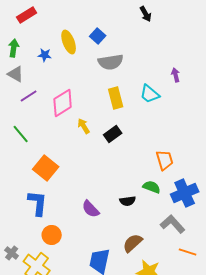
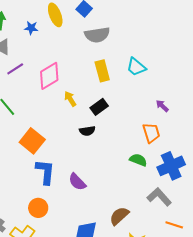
purple arrow: (176, 75) -> (162, 106), moved, turned -32
black semicircle: (128, 201) -> (87, 131), moved
blue L-shape: (38, 203) -> (45, 172), moved

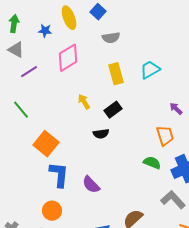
gray semicircle: (97, 35) -> (111, 38), size x0.7
cyan trapezoid: (136, 67) -> (150, 70), turned 110
pink diamond: (49, 76) -> (68, 58), moved

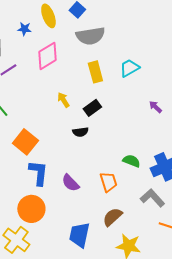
gray semicircle: (111, 38) -> (90, 36), size x1.6
orange trapezoid: (165, 136) -> (108, 182), moved
orange circle: (52, 211) -> (31, 209), size x1.4

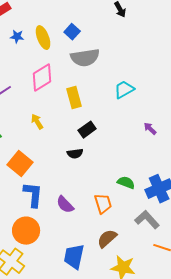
blue star: (24, 29) -> (17, 37), moved
yellow rectangle: (95, 72) -> (74, 98), moved
yellow arrow: (63, 100) -> (37, 122), moved

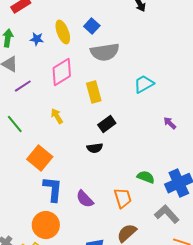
blue star: (17, 37) -> (37, 39), moved

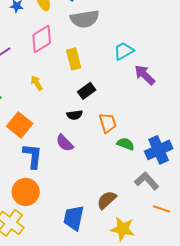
purple arrow: (170, 123) -> (145, 75), moved, size x1.6
orange trapezoid: (123, 198) -> (108, 123), moved
purple semicircle: (85, 199) -> (65, 143), moved

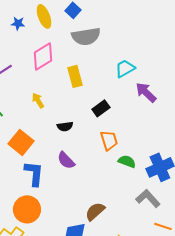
black rectangle: (87, 91) -> (101, 108), moved
black semicircle: (75, 115) -> (65, 126), moved
brown semicircle: (107, 200) -> (95, 211), moved

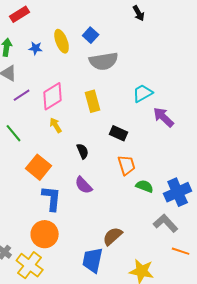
pink diamond: (43, 56) -> (53, 96), moved
black rectangle: (101, 108) -> (119, 133), turned 60
black semicircle: (65, 126) -> (83, 151), turned -105

